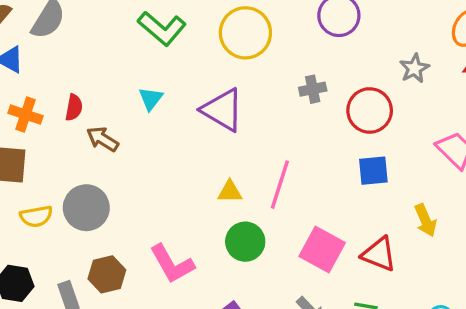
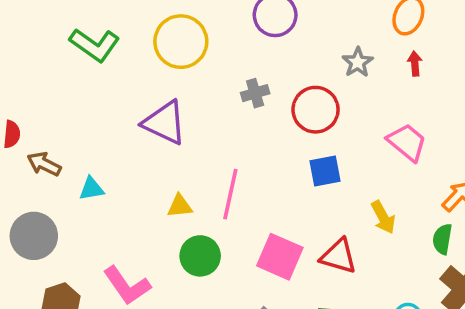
cyan triangle: (151, 99) -> (91, 189), moved, turned 48

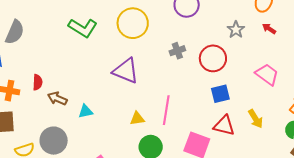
red arrow: (415, 64) -> (269, 29), turned -48
red triangle: (339, 256) -> (224, 126), moved

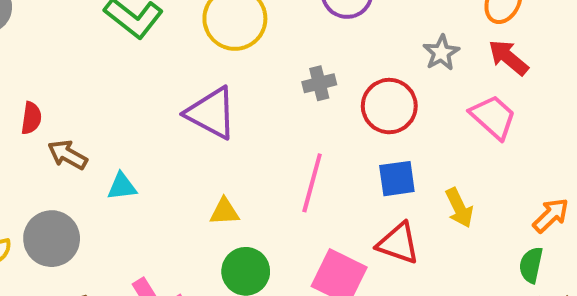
red arrow: (269, 29) -> (508, 57), size x1.5
pink trapezoid: (267, 74) -> (493, 117), moved
pink line: (166, 110) -> (312, 183), moved
yellow arrow: (256, 119) -> (459, 208), moved

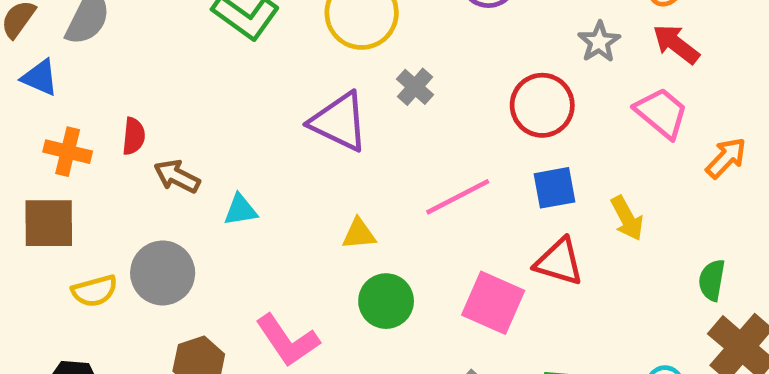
gray cross: (319, 83) -> (415, 87), moved, turned -32
pink line: (312, 183) -> (458, 197), turned 50
orange arrow: (551, 215) -> (726, 158), moved

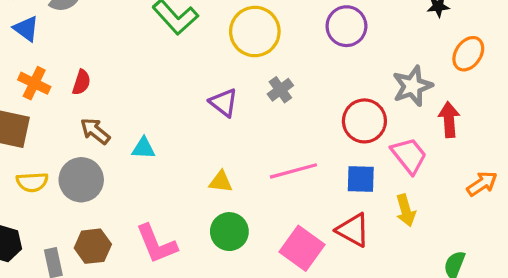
gray star: (599, 42) -> (412, 86), size x1.4
red arrow: (676, 44) -> (449, 120), moved, turned 36
pink trapezoid: (661, 113) -> (409, 155), moved
purple triangle: (339, 122) -> (224, 103), size x0.7
brown arrow: (177, 176) -> (95, 131), moved

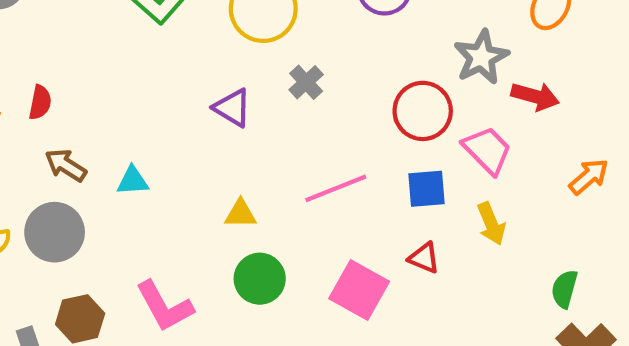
red arrow: (449, 120) -> (535, 96), turned 116
red triangle: (353, 230) -> (424, 258), size x0.7

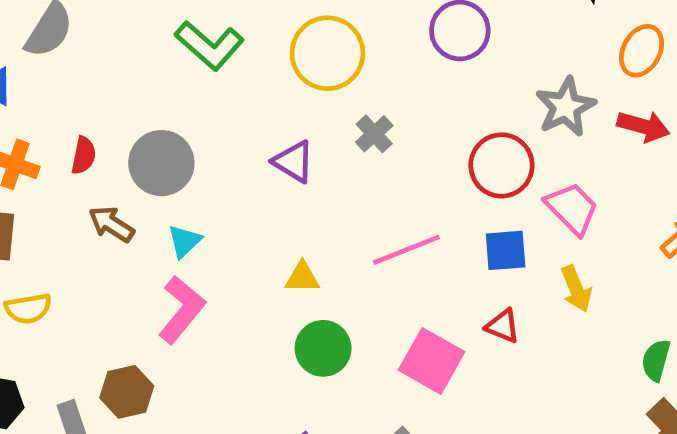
red arrow: (535, 96) -> (643, 126), moved
cyan triangle: (133, 181) -> (184, 241), turned -40
gray circle: (55, 232) -> (161, 163), moved
pink L-shape: (164, 306) -> (182, 310), moved, turned -112

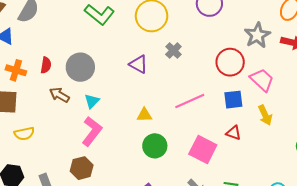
brown hexagon: (127, 392) -> (82, 168), moved

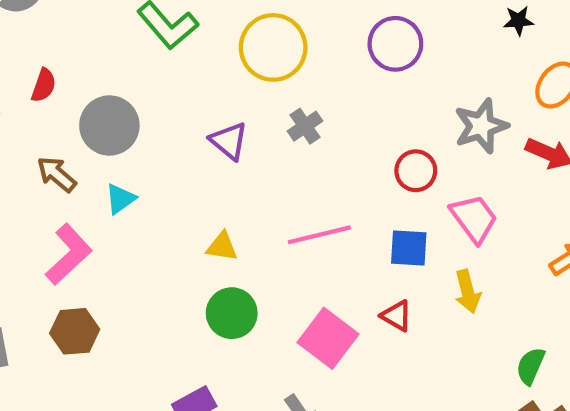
red circle: (230, 62) -> (416, 171), size x0.7
red semicircle: (46, 65) -> (44, 85), moved
pink L-shape: (92, 131) -> (69, 254), moved

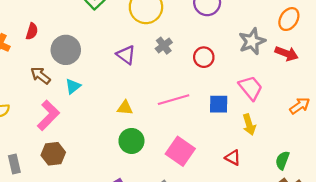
red circle: (416, 171) -> (204, 57), moved
red triangle: (397, 316) -> (233, 158), moved

